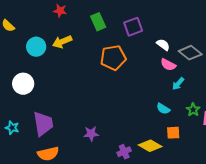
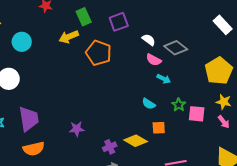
yellow arrow: (62, 42) -> (69, 37), moved
orange pentagon: (113, 58) -> (99, 53), turned 30
cyan arrow: (178, 84) -> (164, 79), turned -104

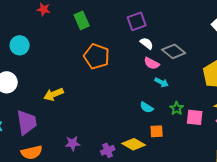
purple square: (119, 22) -> (137, 21), moved
yellow arrow: (69, 37) -> (54, 94), moved
purple star: (77, 129) -> (73, 143), moved

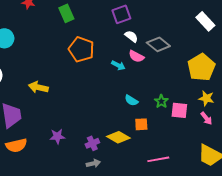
cyan arrow: (162, 82) -> (118, 65), moved
yellow arrow: (54, 94) -> (38, 87), turned 36

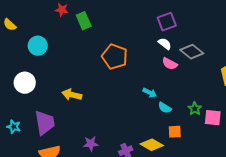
green rectangle: (66, 13) -> (84, 21), moved
purple square: (121, 14) -> (167, 22), moved
cyan arrow: (118, 65) -> (150, 93), moved

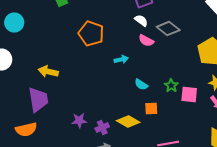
cyan arrow: (150, 93) -> (121, 60), moved, turned -40
purple trapezoid: (45, 123) -> (38, 100), moved
purple star: (91, 144) -> (79, 120), moved

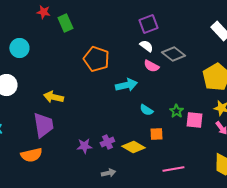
cyan arrow: (121, 60) -> (126, 85), size x1.5
purple cross: (102, 128) -> (107, 142), moved

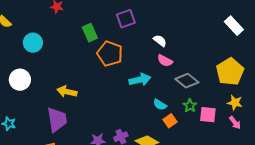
green rectangle: (65, 23) -> (90, 33), moved
purple square: (148, 24) -> (126, 19), moved
gray diamond: (173, 54) -> (187, 81), moved
orange square: (156, 134) -> (170, 121), moved, turned -32

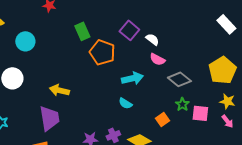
purple square: (126, 19) -> (129, 30), moved, turned -30
cyan semicircle: (160, 105) -> (125, 103), moved

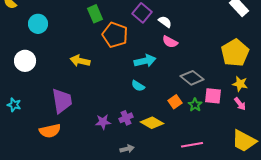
gray diamond: (179, 79) -> (192, 78), moved
yellow arrow: (59, 90) -> (80, 61), moved
green star: (182, 104) -> (195, 105), moved

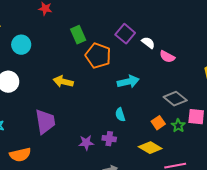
pink semicircle: (170, 42) -> (167, 57), moved
cyan semicircle: (138, 86) -> (120, 115), moved, turned 40
purple cross: (126, 118) -> (109, 139), turned 32
yellow diamond: (152, 123) -> (150, 148), moved
orange semicircle: (50, 131) -> (20, 155), moved

